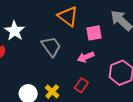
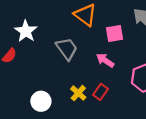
pink arrow: (86, 57) -> (105, 60), turned 56
yellow cross: (52, 92) -> (78, 93), moved

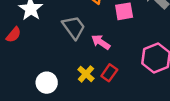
pink arrow: (105, 60) -> (101, 42), moved

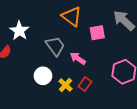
white circle: (47, 83) -> (43, 76), moved

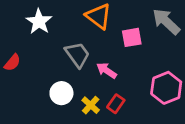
white star: (19, 31) -> (39, 22), moved

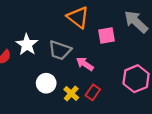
white star: (39, 22) -> (27, 45), moved
gray trapezoid: (77, 55) -> (60, 50), turned 145

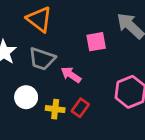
orange triangle: (78, 17) -> (39, 19), moved
yellow cross: (71, 93) -> (55, 109), turned -35

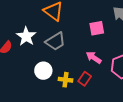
gray trapezoid: (42, 59) -> (55, 41), turned -50
pink arrow: (71, 75) -> (94, 58), moved

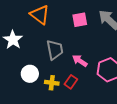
pink square: (97, 28) -> (80, 20), moved
gray trapezoid: (55, 41) -> (55, 50), moved, turned -70

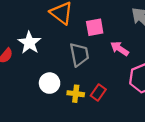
pink square: (80, 20) -> (95, 27), moved
pink arrow: (80, 61) -> (120, 49), moved

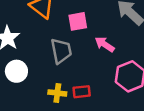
white circle: (50, 83) -> (16, 71), moved
red rectangle: (98, 93) -> (82, 92), turned 49

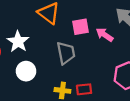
pink arrow: (105, 44) -> (105, 35), moved

